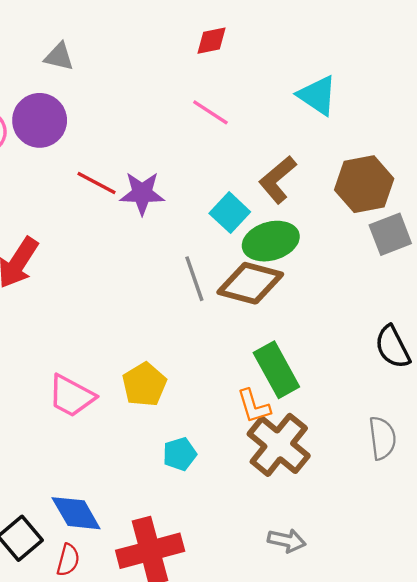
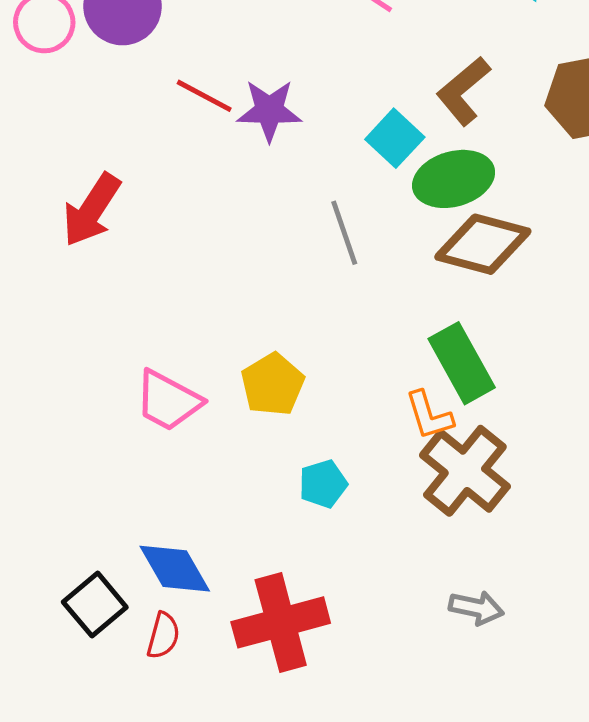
brown diamond: (250, 283) -> (483, 244), moved

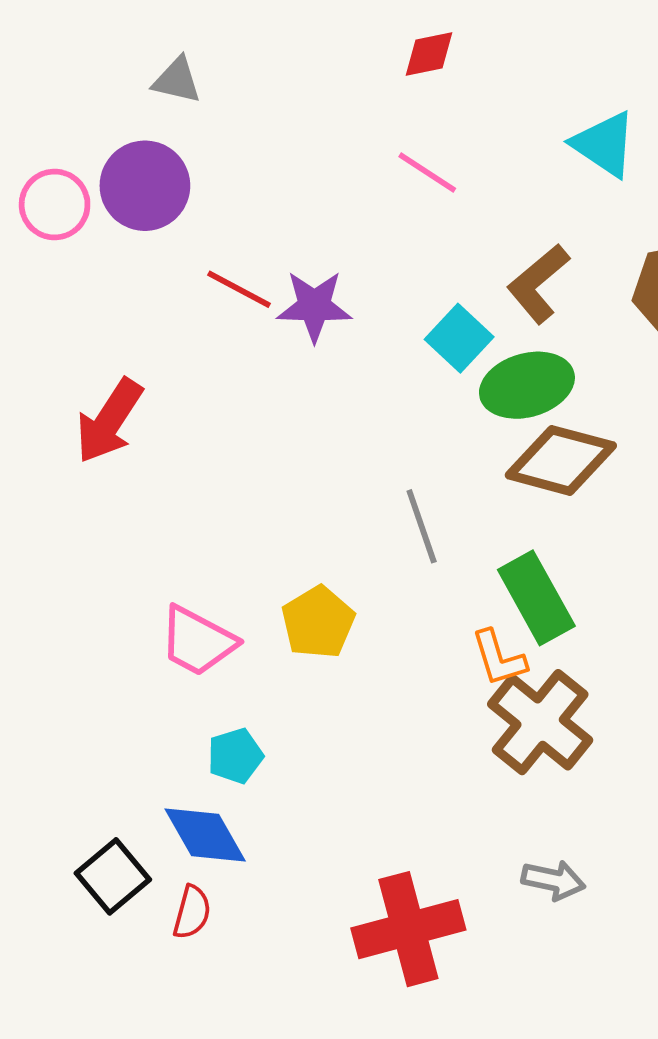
gray line: (344, 233) -> (422, 526), moved
cyan pentagon: (323, 484) -> (235, 756), moved
red cross: (281, 622) -> (408, 929), moved

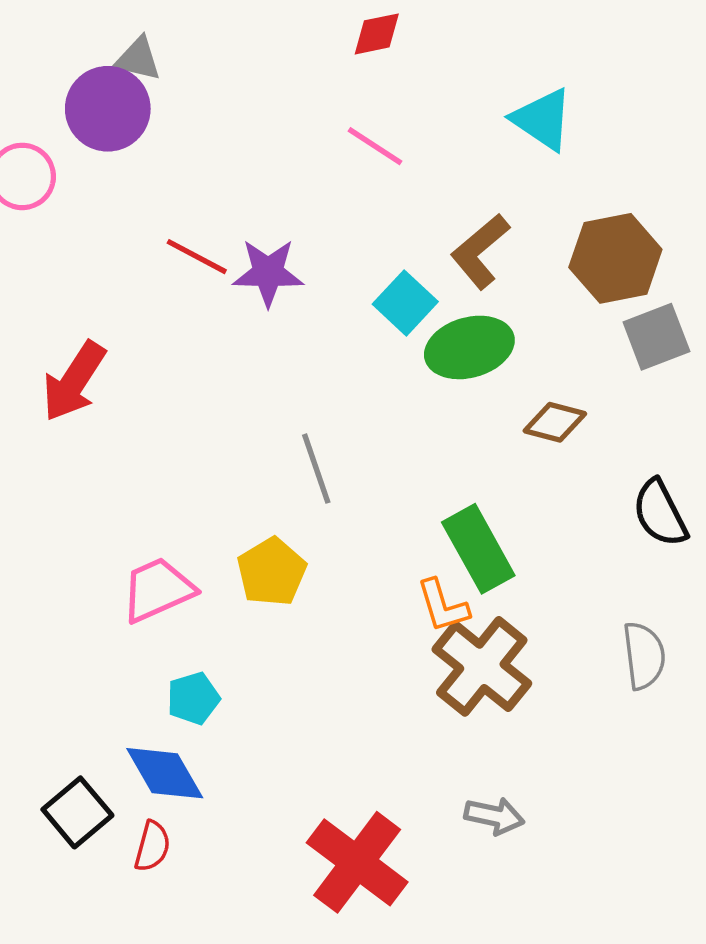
purple circle: (145, 186) -> (108, 109), moved
brown diamond: (561, 460) -> (555, 422), moved, size x0.6
gray line: (422, 526) -> (316, 469), moved
pink trapezoid: (198, 641) -> (158, 590), turned 128
red cross: (408, 929) -> (357, 862), turned -38

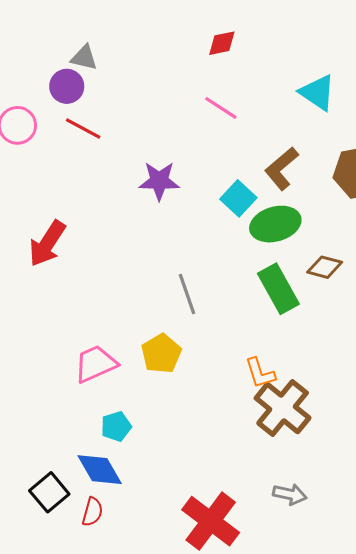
purple circle: (108, 109) -> (67, 86), size x0.7
red line: (197, 257) -> (83, 128), moved
green rectangle: (478, 549) -> (278, 289), moved

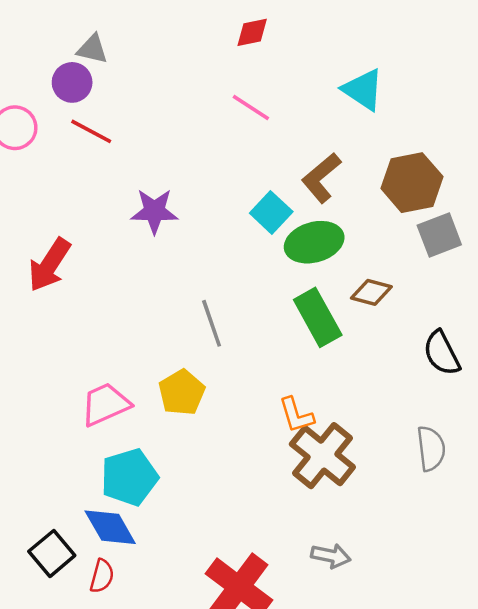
purple star: (159, 181) -> (154, 211), moved
cyan pentagon: (116, 426) -> (129, 477), size x1.6

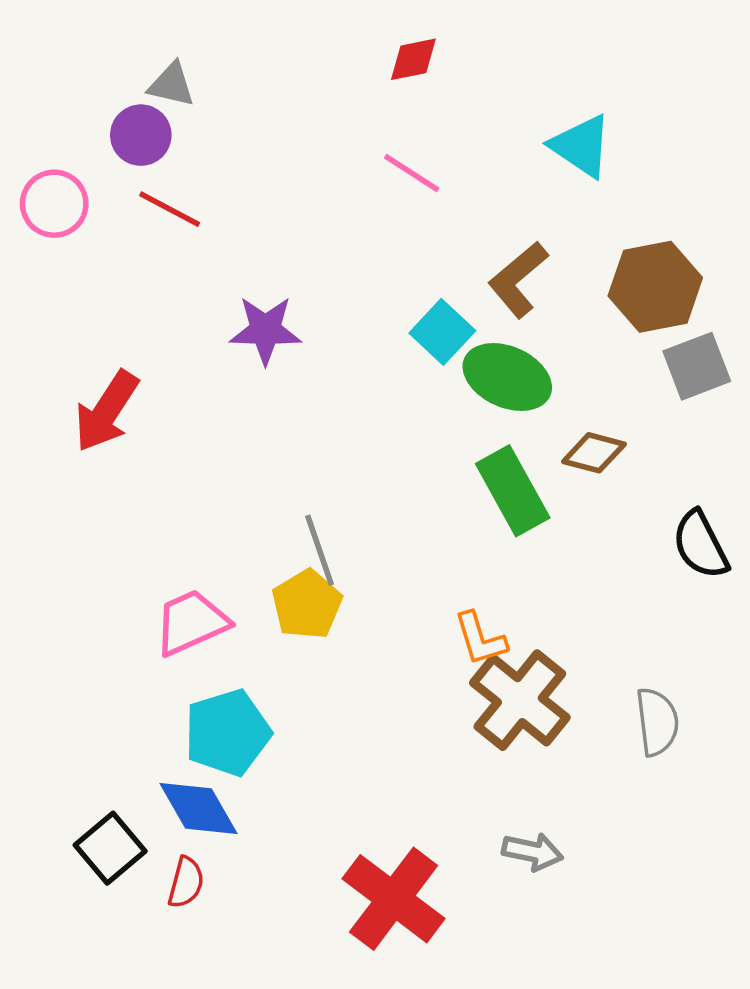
green ellipse: (314, 242) -> (507, 377), turned 40
gray line: (212, 323) -> (320, 550), moved
gray semicircle: (431, 448) -> (657, 722), moved

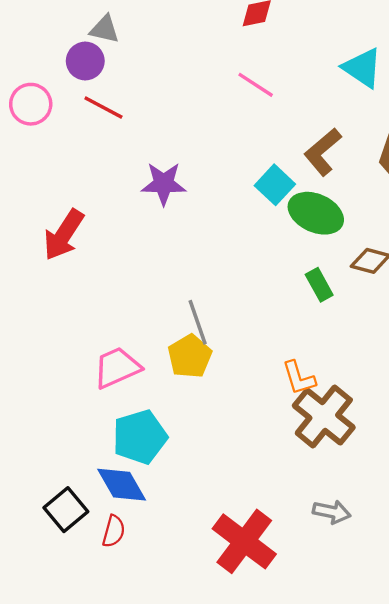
green rectangle: (513, 491) -> (319, 285), size x0.6

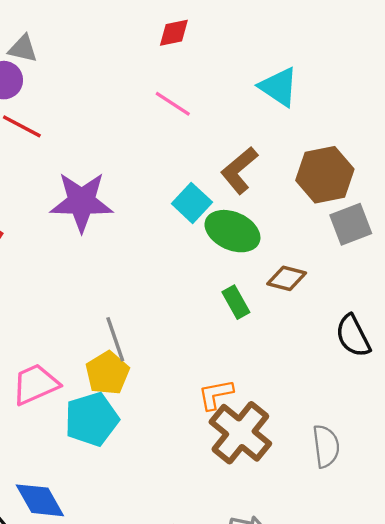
purple star: (164, 184) -> (82, 202), size x1.4
orange L-shape: (299, 378) -> (216, 394), turned 96
cyan pentagon: (140, 437) -> (92, 419), moved

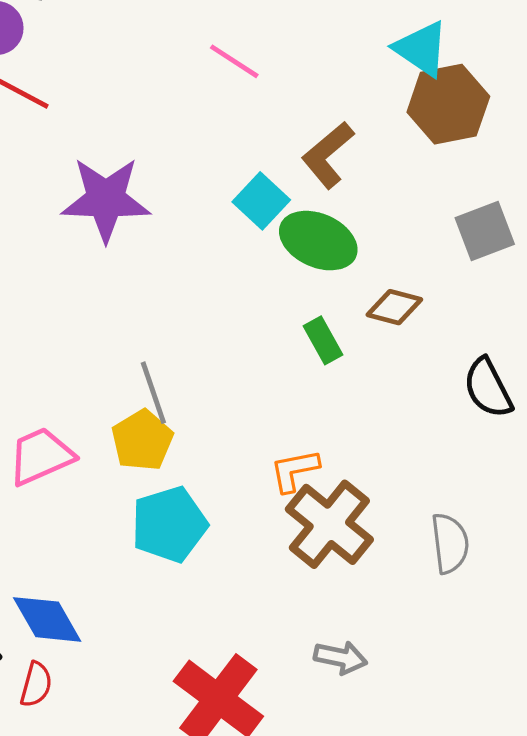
cyan triangle: (279, 87) -> (421, 49), moved
brown hexagon: (325, 175) -> (448, 104), moved
cyan pentagon: (92, 419) -> (169, 524), moved

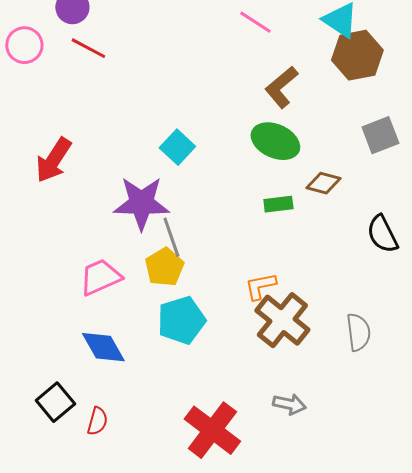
pink line: (234, 61) -> (255, 22), moved
purple star: (106, 199) -> (141, 203), moved
cyan square: (261, 201) -> (177, 147), moved
green rectangle: (323, 340) -> (278, 204), turned -68
blue diamond: (47, 619) -> (103, 347), moved

